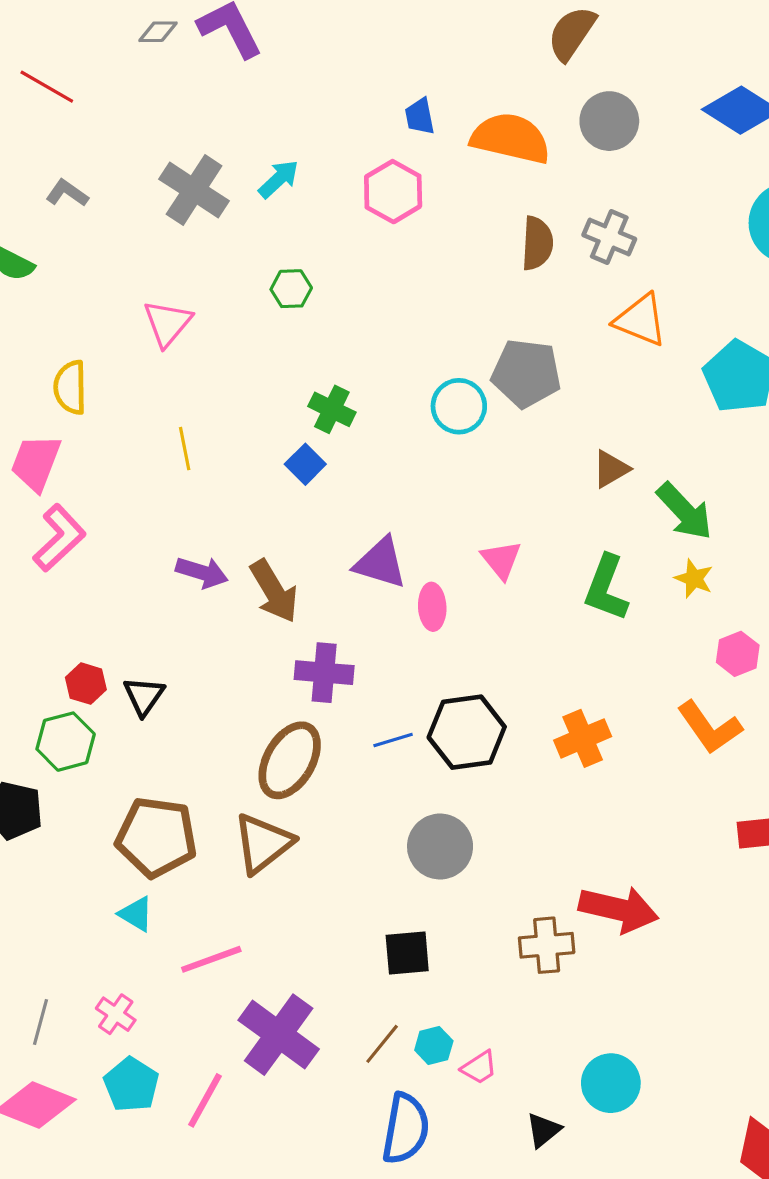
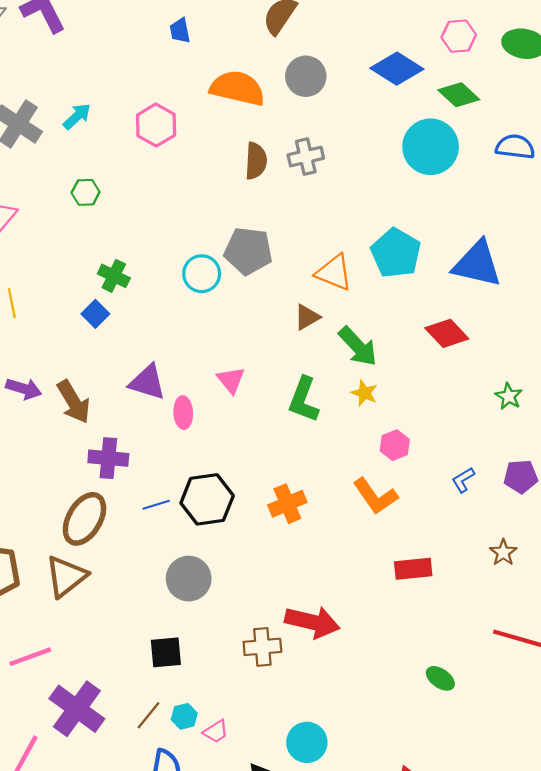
blue trapezoid: (420, 116) -> (180, 31), moved
gray cross: (609, 237) -> (306, 157), turned -36
orange triangle: (641, 320) -> (334, 273), moved

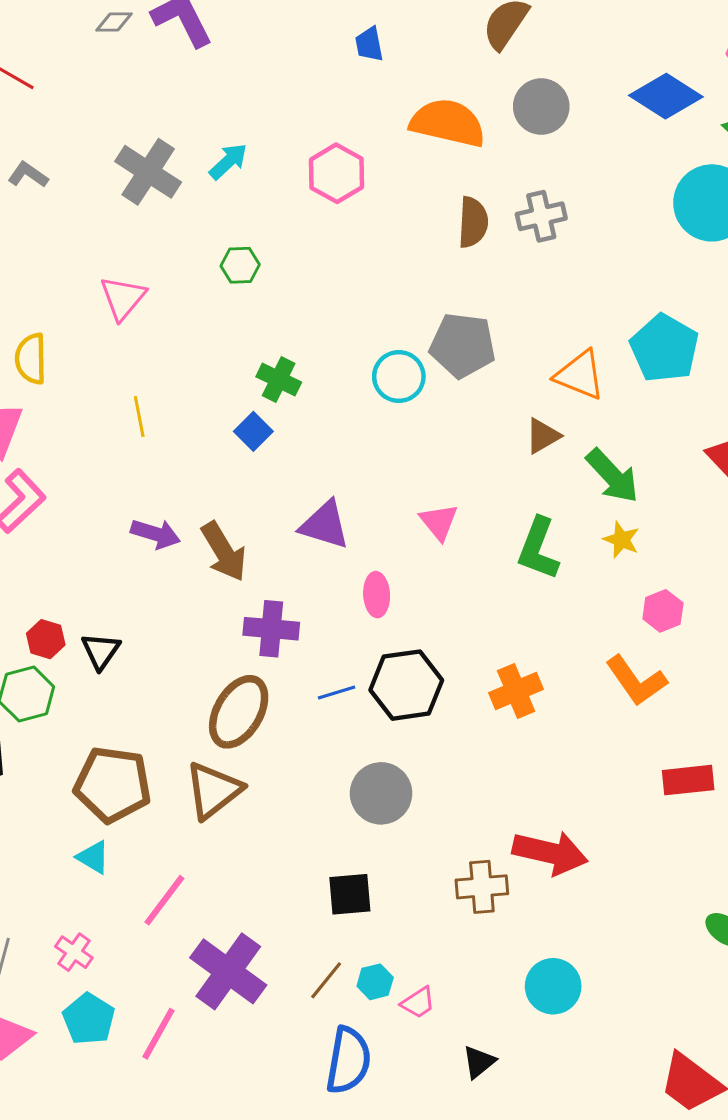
pink ellipse: (183, 413) -> (377, 595), moved
pink line: (30, 657) -> (164, 900), turned -33
cyan circle: (307, 742) -> (553, 986), moved

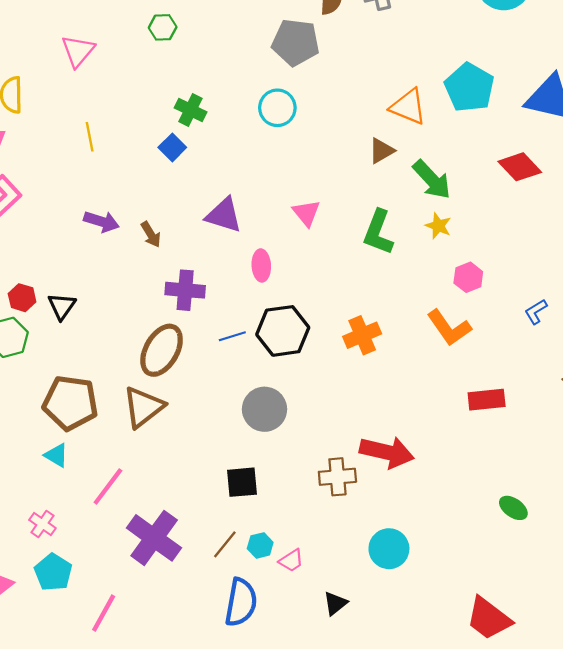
gray pentagon: (463, 345) -> (296, 42), moved
brown arrow: (224, 552) -> (151, 234), size x0.6
pink line: (159, 1034) -> (104, 613), moved

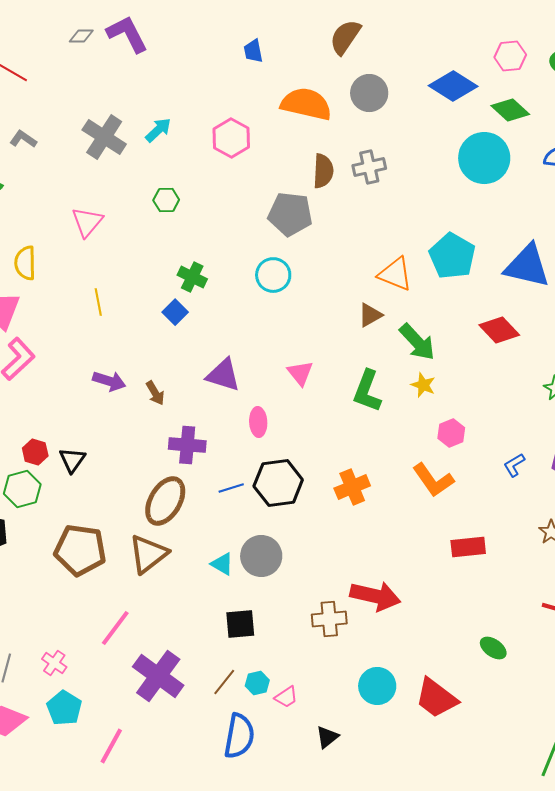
cyan triangle: (56, 455) -> (222, 564), moved
red trapezoid: (489, 618) -> (436, 698), moved

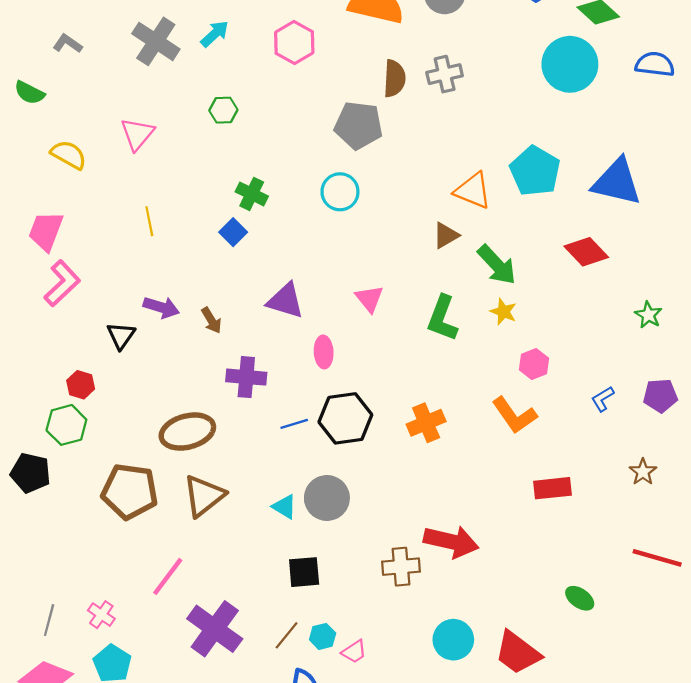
yellow semicircle: (25, 263) -> (69, 155), moved, turned 120
black triangle: (72, 460) -> (121, 336), moved
brown ellipse: (165, 501) -> (187, 432), moved, turned 45

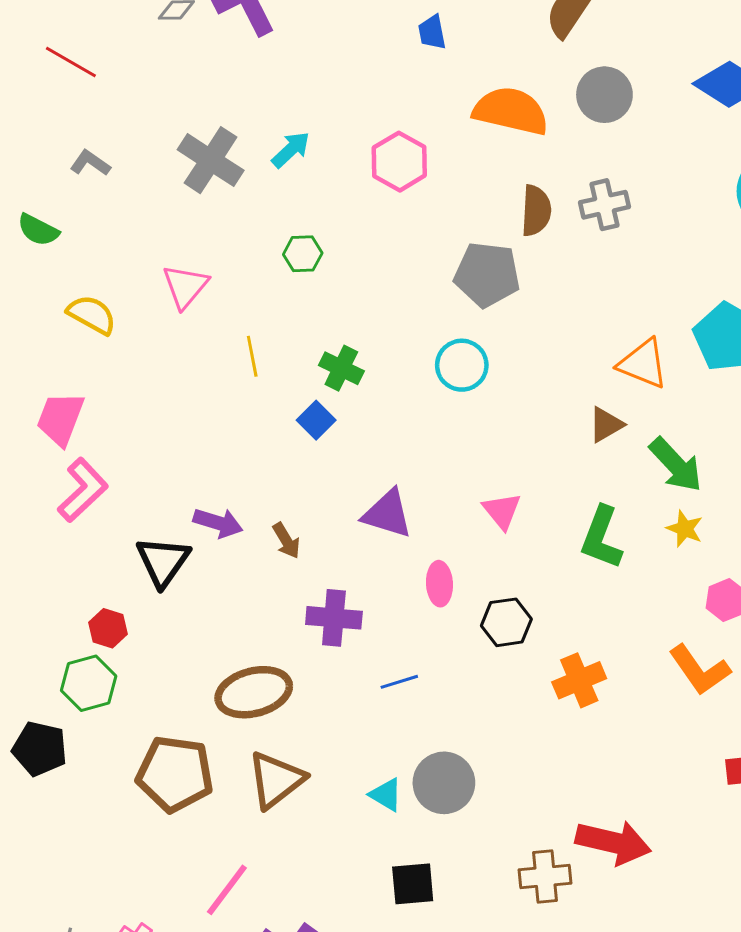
yellow line: (149, 221) -> (252, 356), moved
black triangle: (121, 336) -> (163, 561), size x1.4
black hexagon: (345, 418) -> (506, 622), moved, size x0.7

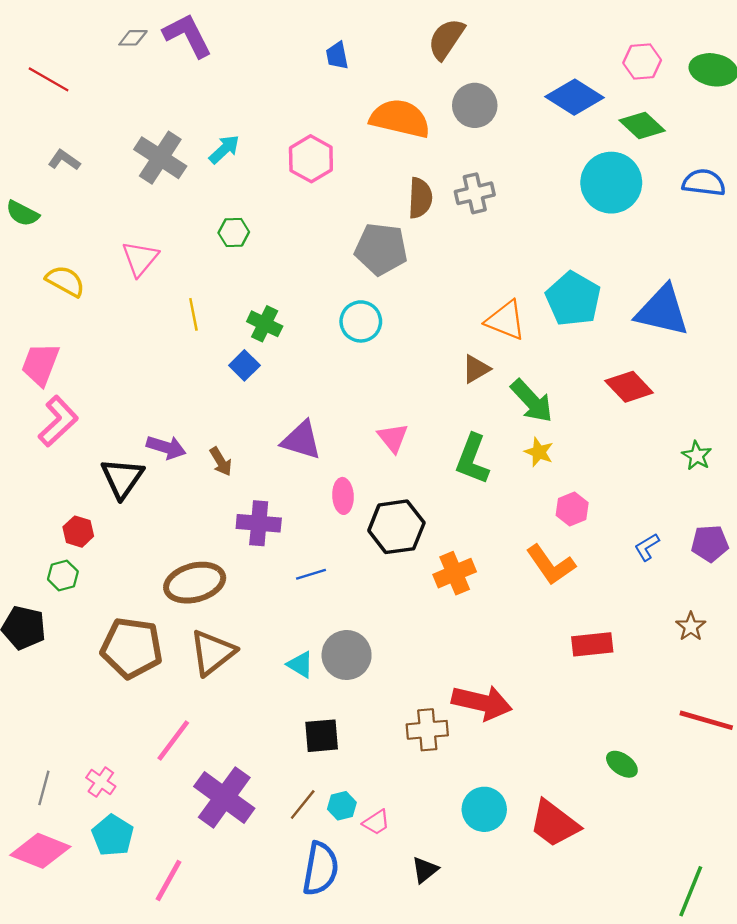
black hexagon: (506, 622) -> (396, 527), size x1.4
green hexagon: (89, 683) -> (63, 575), size x0.7

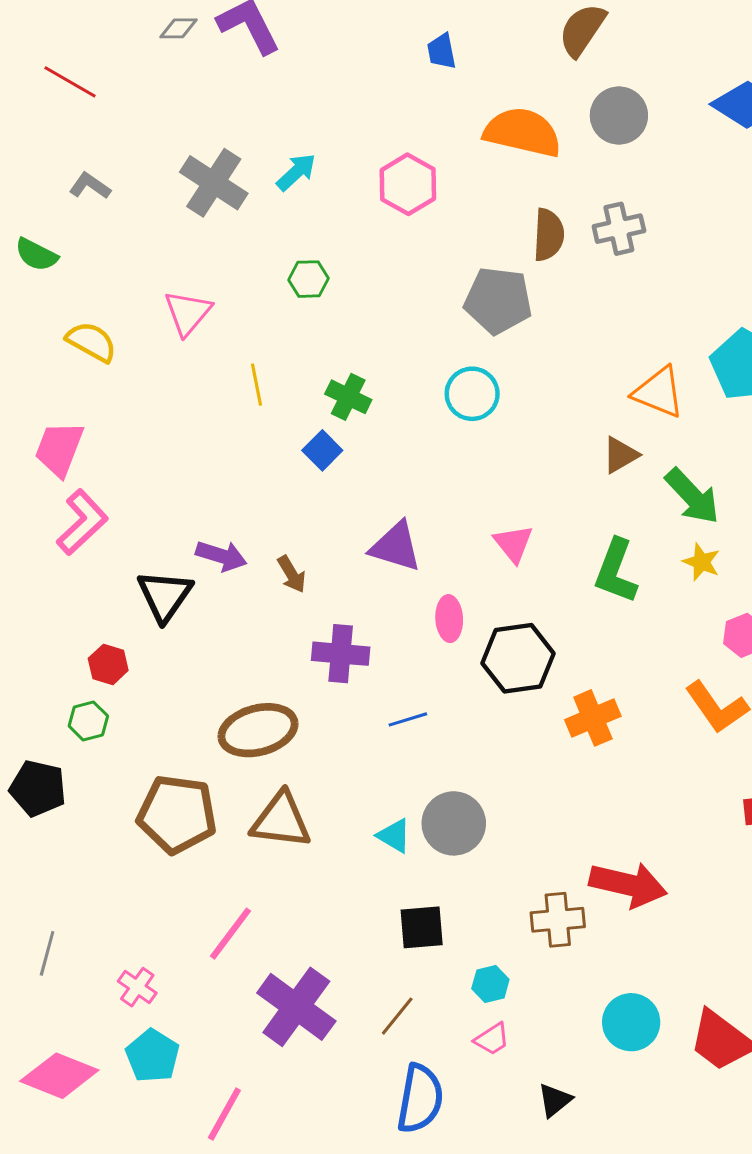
brown triangle: (212, 653) -> (281, 820), turned 45
gray line: (44, 788) -> (47, 953), moved
cyan hexagon: (342, 806) -> (490, 984), moved

